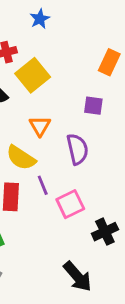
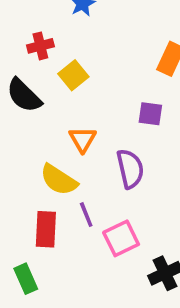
yellow square: (33, 75) -> (73, 75), size x0.7

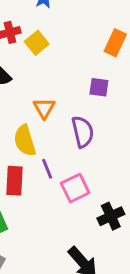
yellow square: (73, 75) -> (37, 43), moved
yellow semicircle: (59, 180) -> (25, 141), turned 40

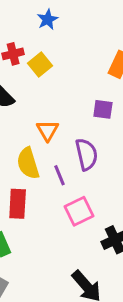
purple line: (47, 169) -> (59, 175), moved

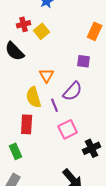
purple semicircle: (86, 154) -> (73, 91), turned 55

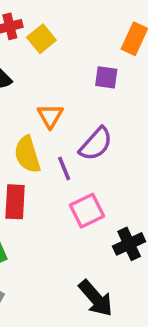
purple square: (84, 61) -> (106, 77), moved

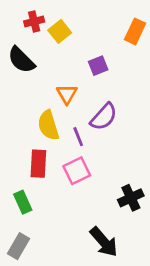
purple square: (106, 77) -> (98, 66), moved, turned -30
pink square: (87, 211) -> (77, 171), moved

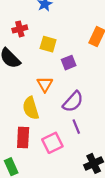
yellow square: (60, 31) -> (48, 44), moved, turned -35
purple line: (78, 137) -> (76, 127), moved

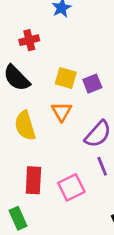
yellow square: (48, 44) -> (66, 78), moved
yellow semicircle: (31, 108) -> (25, 126), moved

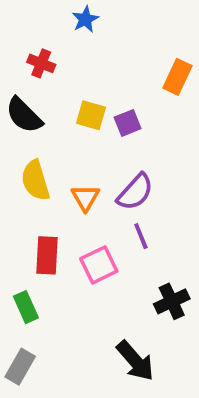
red cross: (29, 40) -> (41, 63), turned 36
orange triangle: (62, 112) -> (85, 198), moved

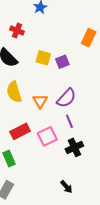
red rectangle: (47, 255) -> (20, 131), turned 60
black cross: (172, 301) -> (74, 147), moved
black arrow: (135, 361) -> (66, 187), size x0.6

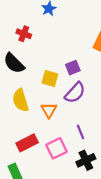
yellow square: (43, 58) -> (50, 78), moved
purple semicircle: (66, 98) -> (75, 93), moved

